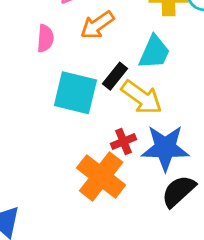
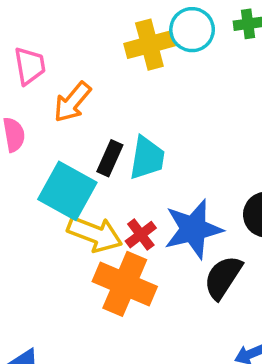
cyan trapezoid: (154, 52) -> (147, 158), moved
cyan square: (75, 93) -> (67, 191), turned 30
yellow arrow: (142, 97) -> (95, 234), moved

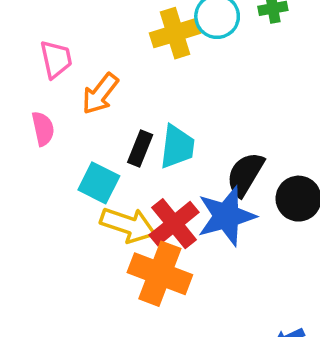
cyan square: (67, 191) -> (99, 183), size x0.7
red cross: (141, 235) -> (174, 224), size x1.6
black semicircle: (223, 277) -> (245, 174), moved

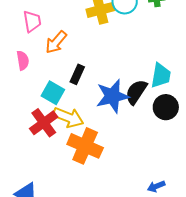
cyan trapezoid: (177, 147) -> (161, 76), moved
blue star: (226, 216) -> (112, 96), moved
red cross: (174, 224) -> (44, 123), moved

